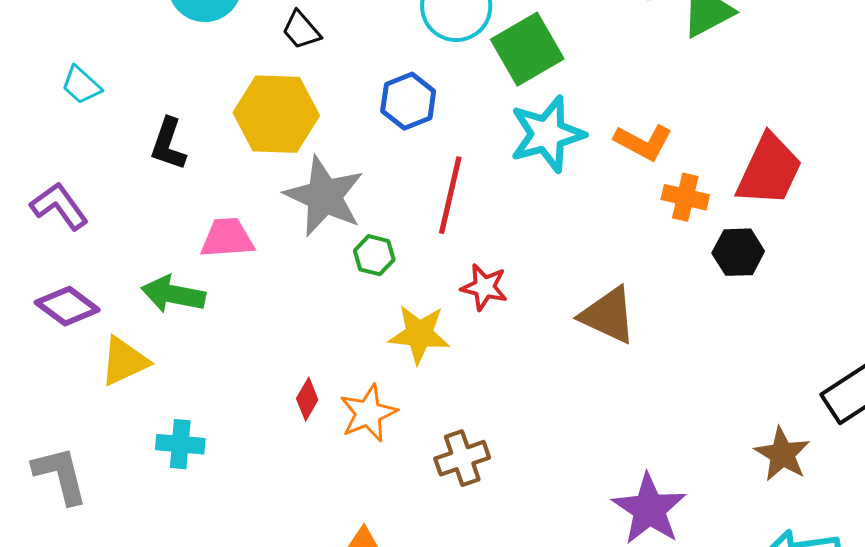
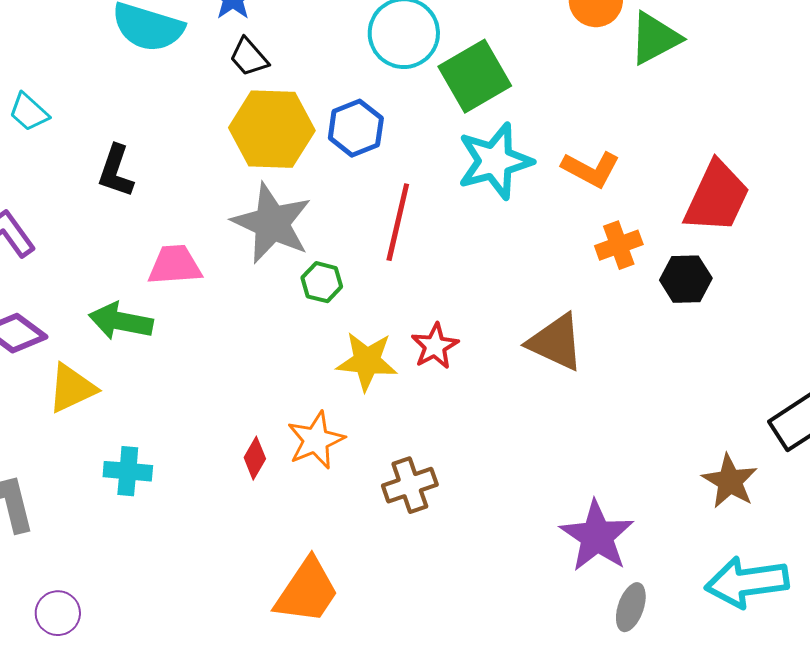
yellow hexagon: (276, 114) -> (272, 129), moved
orange cross: (685, 197) -> (619, 245), moved, turned -33
red star: (484, 287) -> (435, 346), moved, turned 30
red diamond: (307, 399) -> (255, 458), moved

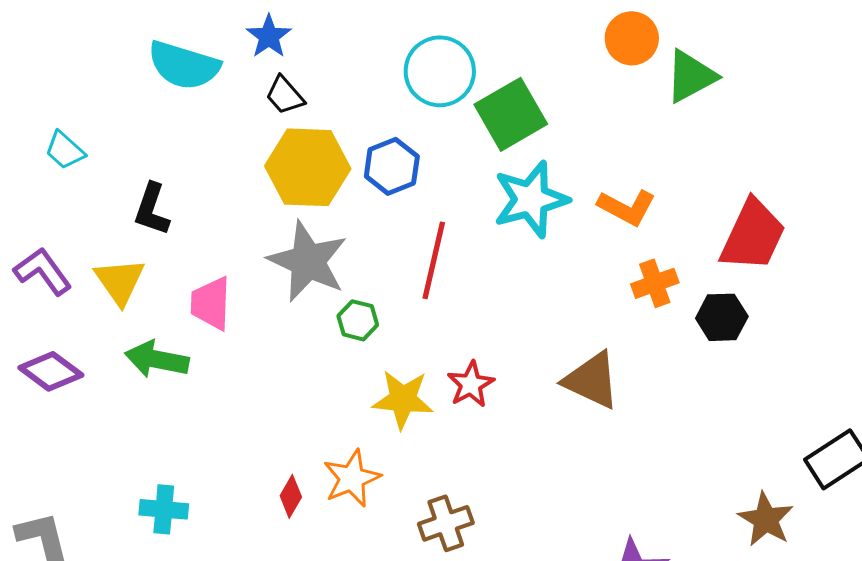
pink trapezoid: (175, 265) -> (211, 303), turned -84
yellow triangle: (72, 388) -> (120, 281), moved, turned -40

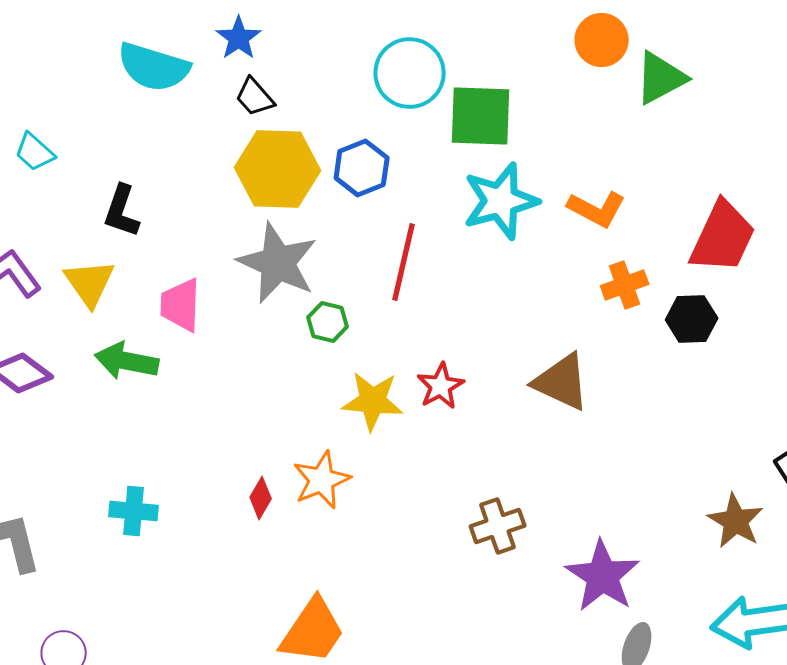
green square: (511, 114) -> (481, 116), turned 32
brown cross: (446, 523) -> (498, 526), moved

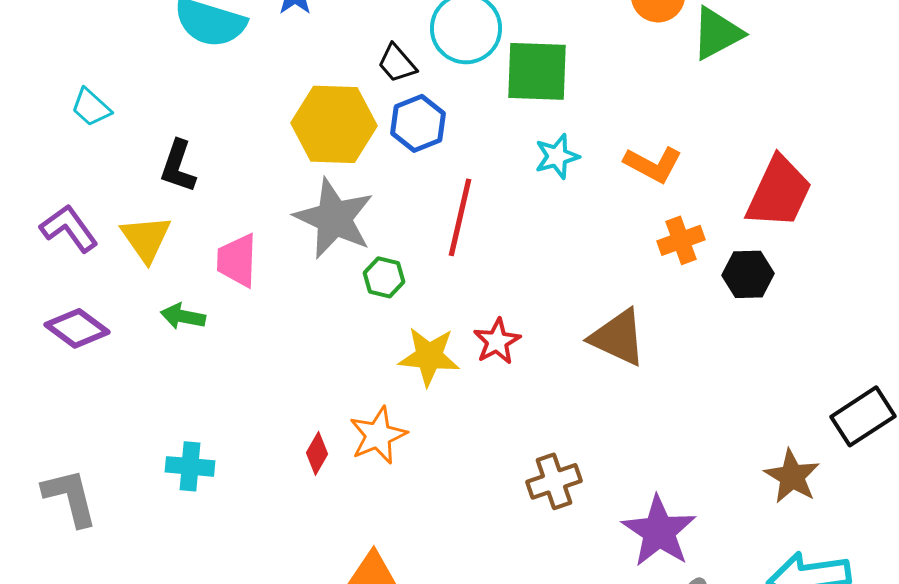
black trapezoid: (255, 97) -> (397, 63), moved
cyan star: (501, 201) -> (557, 156), size x0.6
green arrow: (127, 361) -> (183, 316), size x0.7

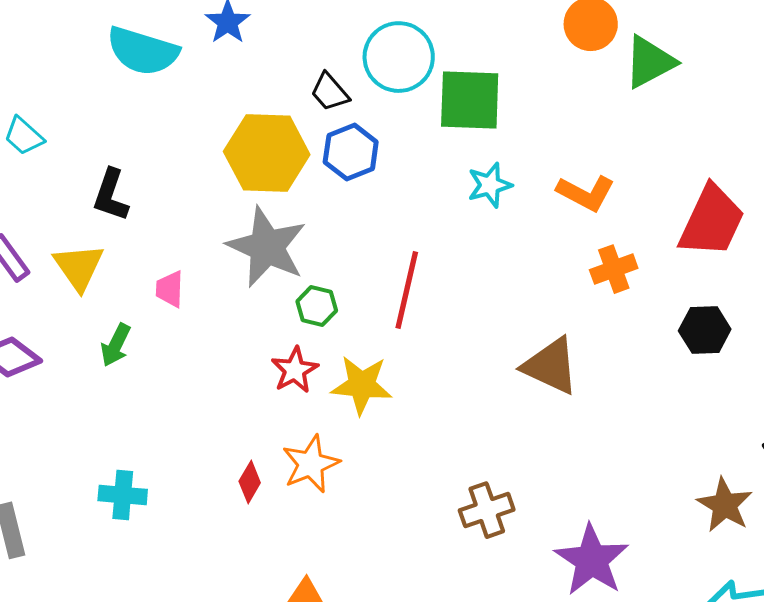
red line: (460, 217) -> (407, 290), moved
pink trapezoid: (237, 260) -> (170, 289), size x0.7
black hexagon: (748, 274) -> (705, 330), moved
green arrow: (183, 316) -> (116, 345), turned -75
red star: (497, 341) -> (295, 370), moved

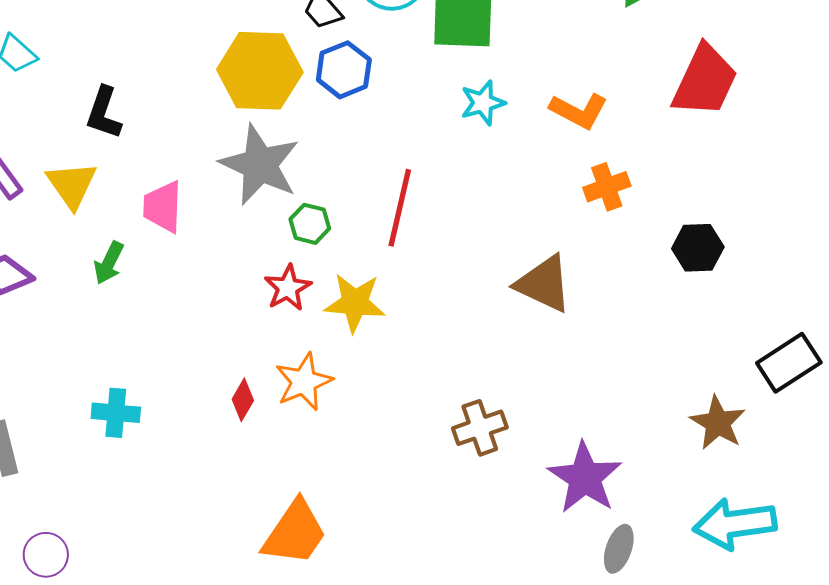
red trapezoid: (712, 221) -> (705, 81), moved
pink trapezoid: (170, 289) -> (163, 207), size x1.4

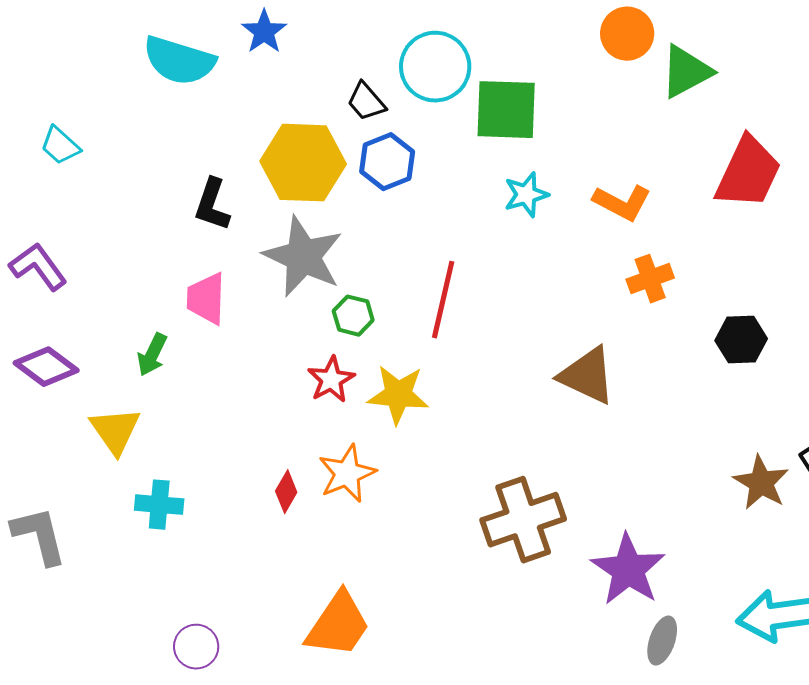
black L-shape: (104, 113) -> (212, 205), moved
yellow triangle: (72, 185) -> (115, 431), moved
brown star: (718, 423) -> (761, 483), moved
brown cross: (480, 428) -> (523, 520), size x1.5
purple circle: (46, 555) -> (196, 647), moved

